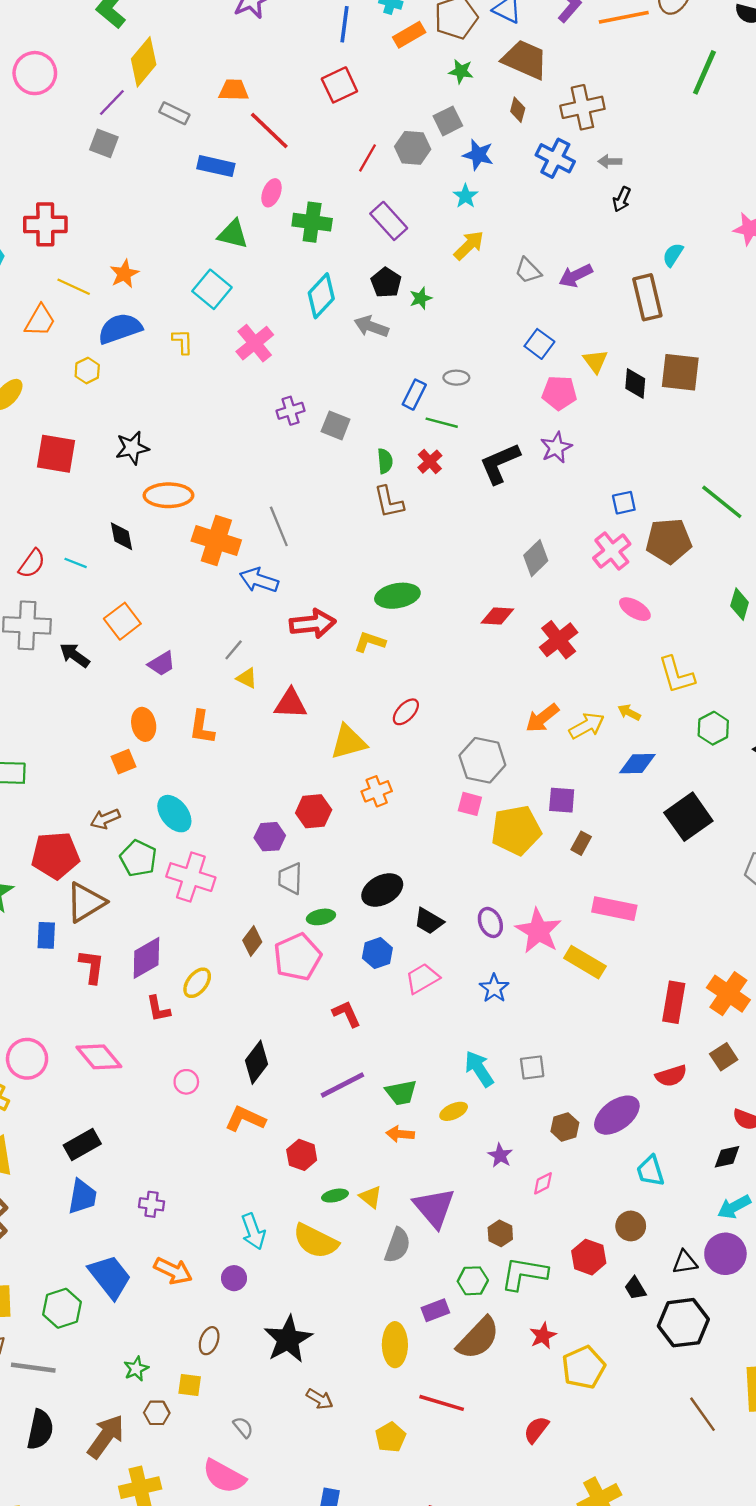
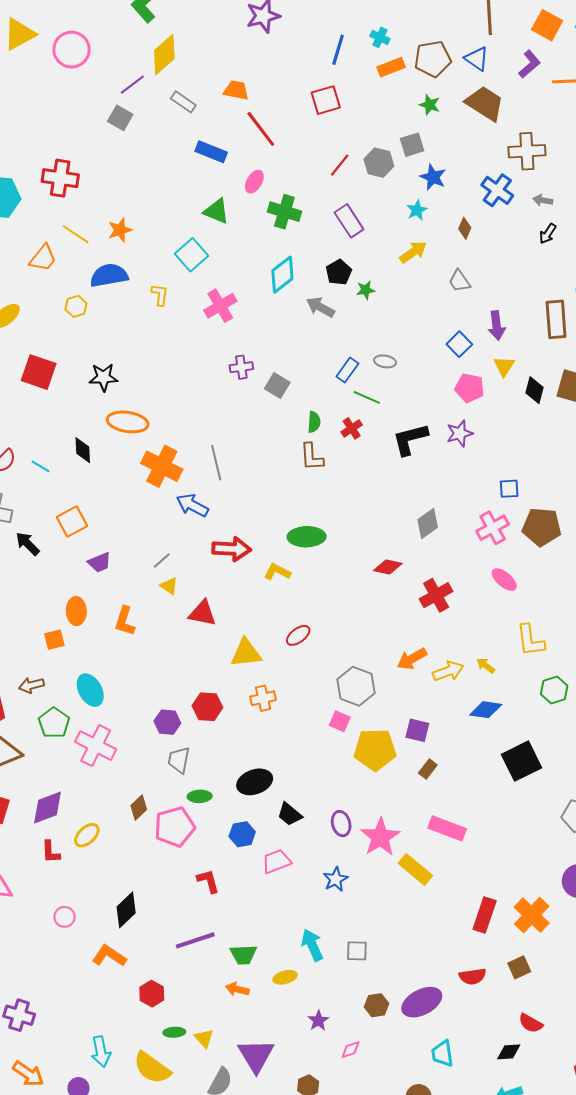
brown diamond: (518, 110) -> (465, 228), moved
purple arrow: (576, 276) -> (497, 326), moved, turned -80
purple cross: (152, 1204) -> (19, 1015), size x1.4

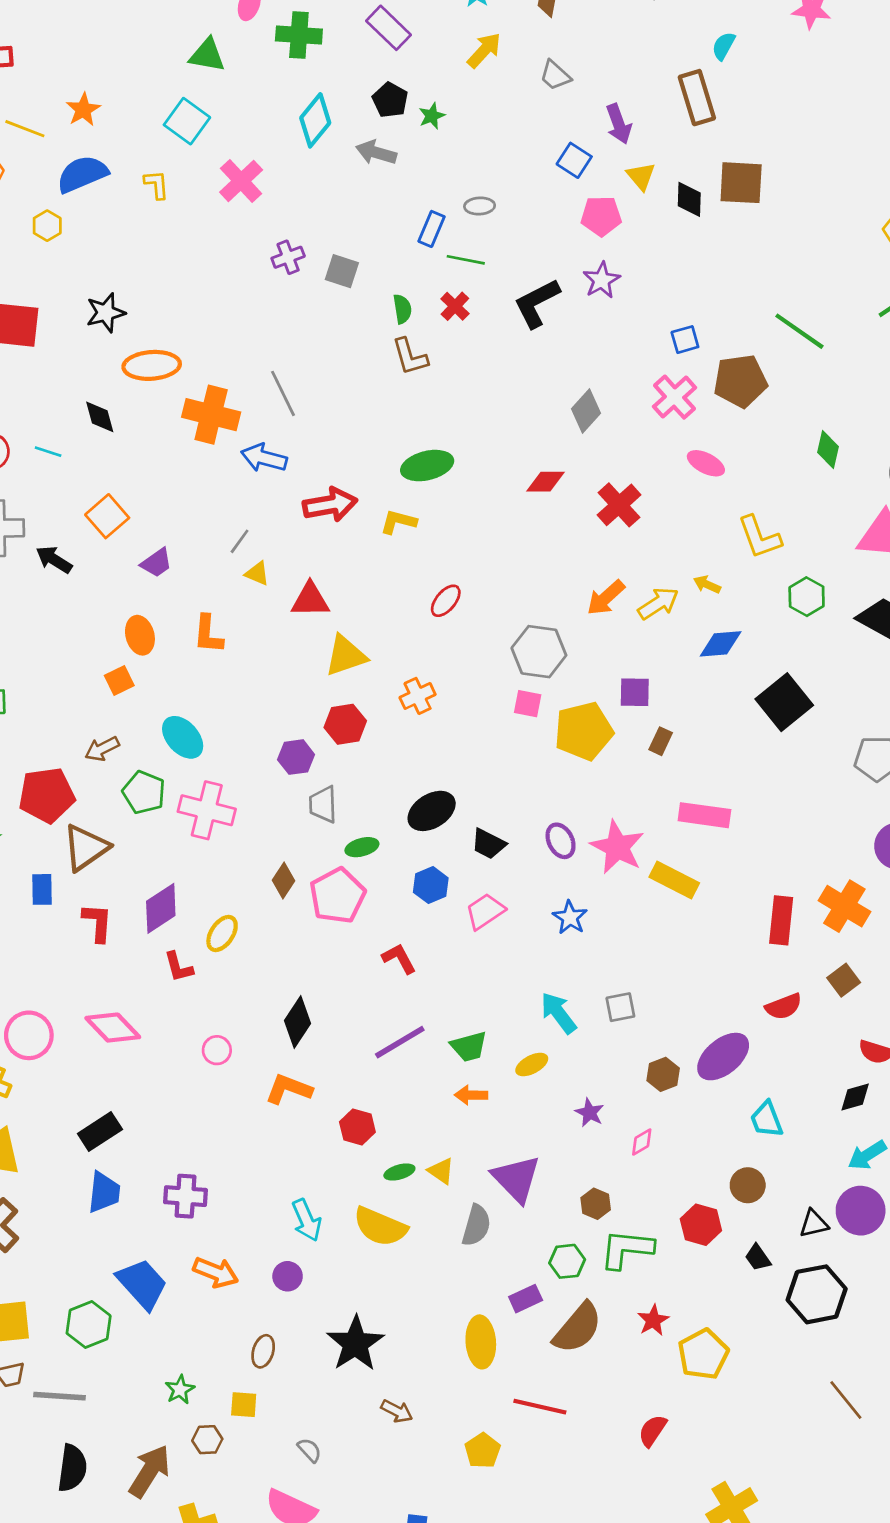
yellow triangle: (246, 653) -> (346, 656), moved

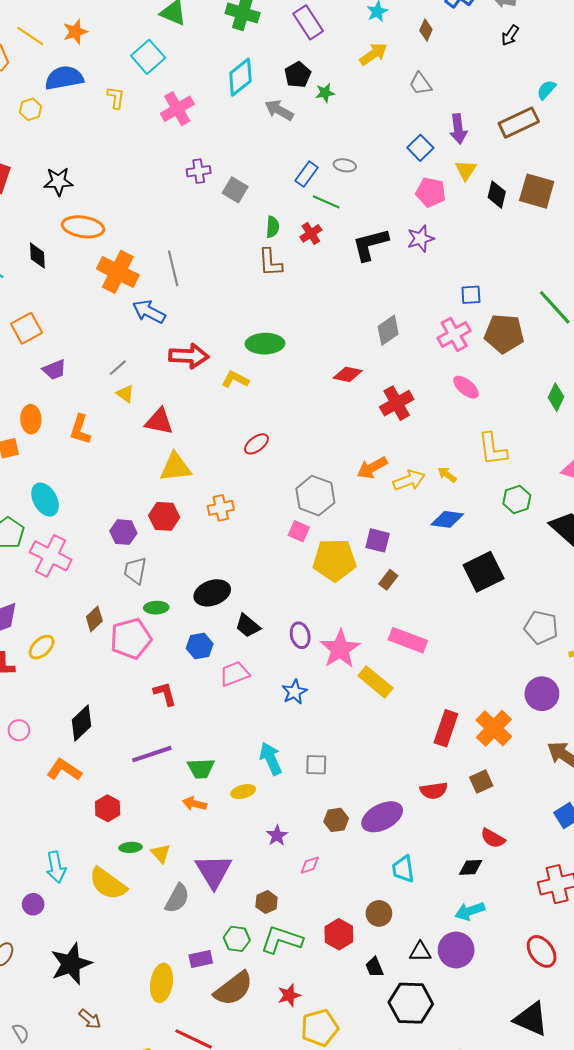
brown rectangle: (697, 98) -> (519, 123), turned 69

